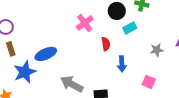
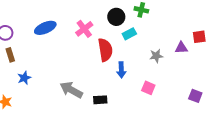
red semicircle: (106, 44) -> (105, 50), size x1.6
blue ellipse: (46, 54) -> (45, 28), moved
blue star: (25, 72) -> (24, 78), size x0.6

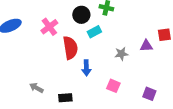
gray arrow: (71, 90) -> (36, 88), size x0.6
purple square: (195, 96) -> (149, 94), moved

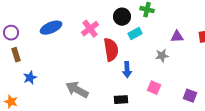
purple triangle: (146, 46) -> (177, 37), moved
gray arrow: (36, 88) -> (77, 90), size x1.6
black rectangle: (65, 98) -> (121, 100), moved

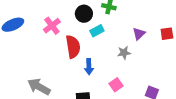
purple triangle: (177, 37) -> (139, 34), turned -40
pink square: (154, 88) -> (116, 85), turned 32

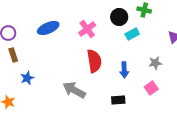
red semicircle: (73, 47) -> (94, 61), moved
gray star: (124, 53) -> (155, 63), moved

